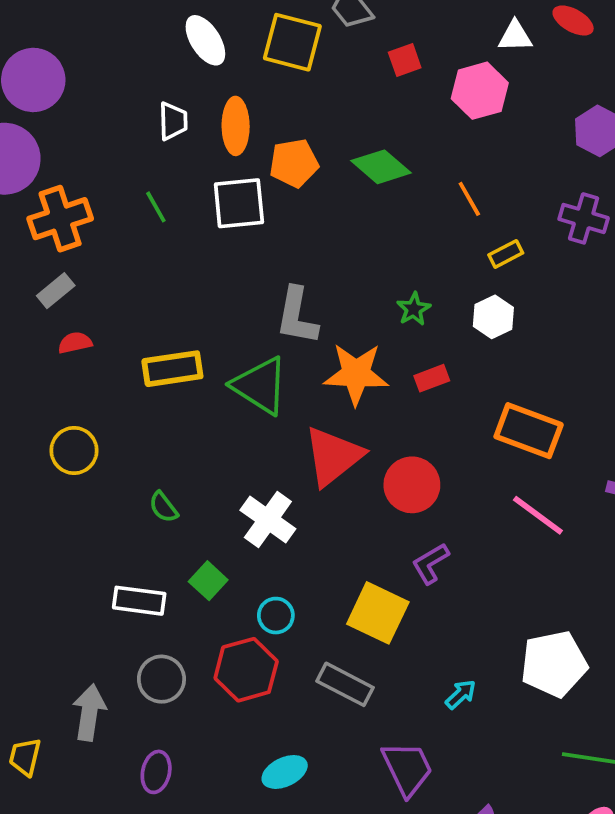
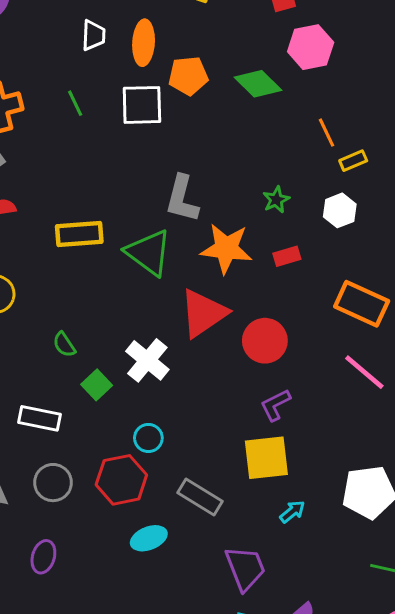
pink hexagon: (480, 91) -> (311, 47), moved
orange line: (469, 199) -> (327, 133), moved
green square: (208, 581) -> (97, 385), moved
yellow square: (378, 613) -> (266, 458), moved, turned -36
cyan ellipse: (285, 772) -> (149, 538), moved

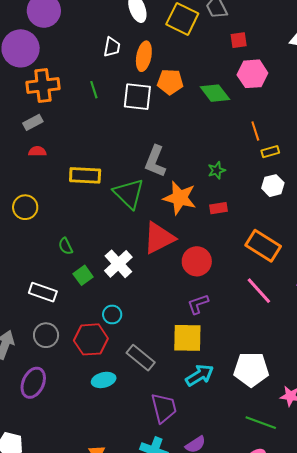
white hexagon: (340, 210) -> (273, 186), moved
cyan arrow: (292, 512) -> (200, 375), size x1.6
purple ellipse: (43, 557) -> (33, 383), size x1.4

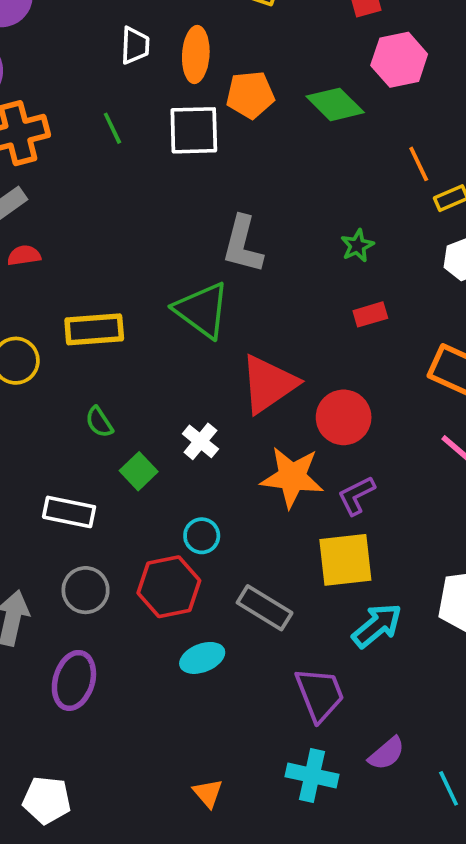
yellow rectangle: (85, 175) -> (94, 329), moved
orange star: (180, 198) -> (292, 477), moved
white cross: (118, 264) -> (200, 441), size x0.7

